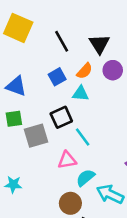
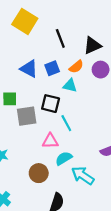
black triangle: (99, 44) -> (92, 45), turned 30
blue triangle: (16, 86) -> (29, 69), moved
black square: (61, 117) -> (51, 104), turned 30
brown circle: (70, 203) -> (39, 173), moved

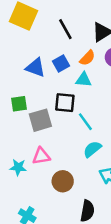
pink triangle: (50, 141) -> (41, 156), moved
cyan semicircle: (64, 158) -> (92, 149), moved

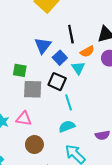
black line: (65, 29) -> (71, 34), moved
blue square: (61, 63) -> (60, 58), moved, turned -32
blue triangle: (36, 68) -> (43, 45), turned 30
cyan triangle: (84, 80) -> (78, 68), turned 32

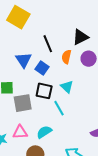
orange semicircle: (87, 51) -> (66, 57), turned 144
cyan triangle: (78, 68) -> (67, 87), moved
cyan semicircle: (67, 126) -> (44, 132), moved

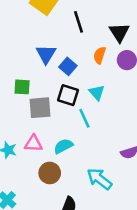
black triangle: (80, 37) -> (119, 32), turned -42
black line: (48, 44) -> (79, 22), moved

